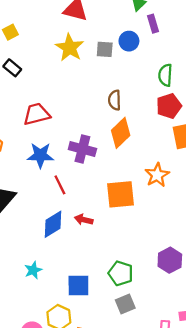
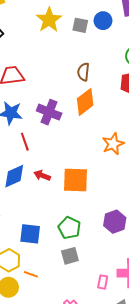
orange square: (121, 194) -> (75, 180), moved

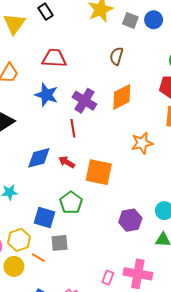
brown semicircle: (83, 72) -> (116, 56), moved
red line: (25, 142) -> (73, 128), moved
green pentagon: (69, 228) -> (71, 203), moved
gray square: (70, 256) -> (60, 243), moved

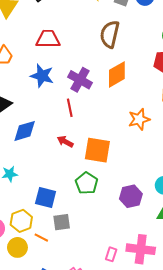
brown semicircle: (116, 56) -> (110, 34), size x1.5
blue diamond: (39, 158) -> (25, 131), moved
green pentagon: (71, 203) -> (87, 183), moved

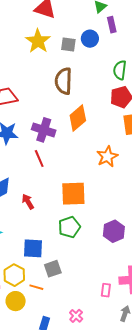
red arrow: (65, 142) -> (28, 202), moved, turned 42
green pentagon: (87, 183) -> (69, 227), turned 30

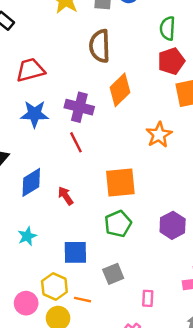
gray square: (53, 269) -> (113, 274), moved
pink rectangle: (106, 290) -> (148, 298), moved

